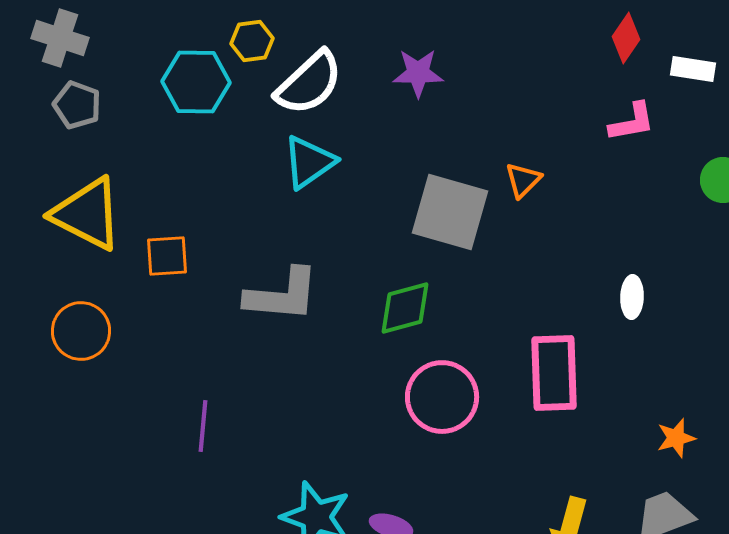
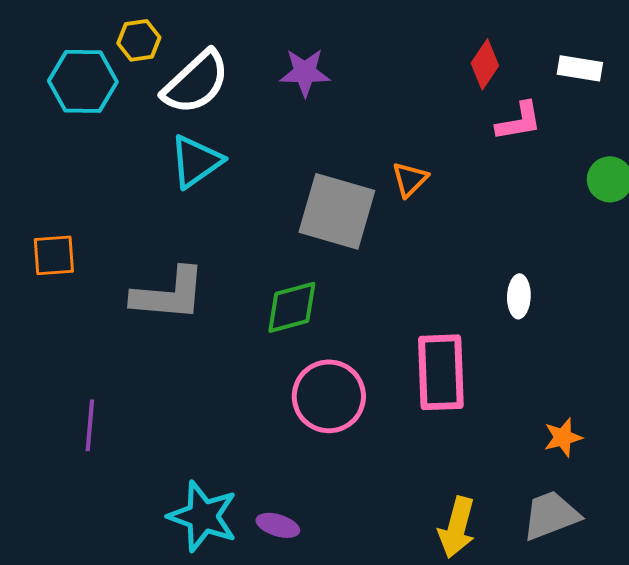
red diamond: (626, 38) -> (485, 64), moved

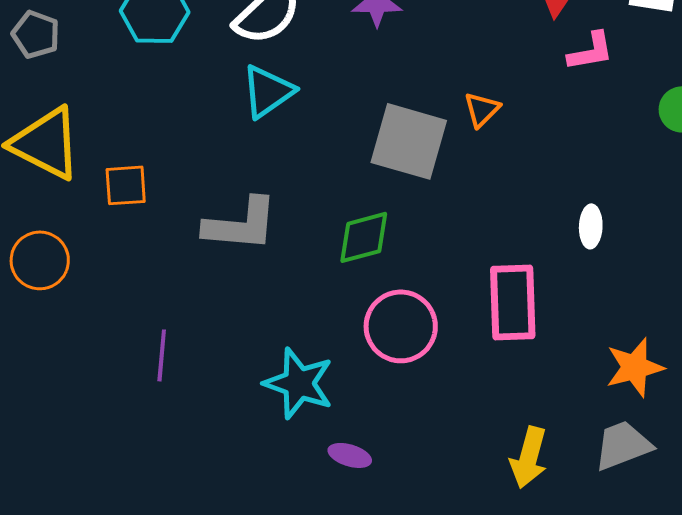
orange star: (563, 437) -> (635, 367), size x1.5
cyan star: (203, 516) -> (299, 383), moved

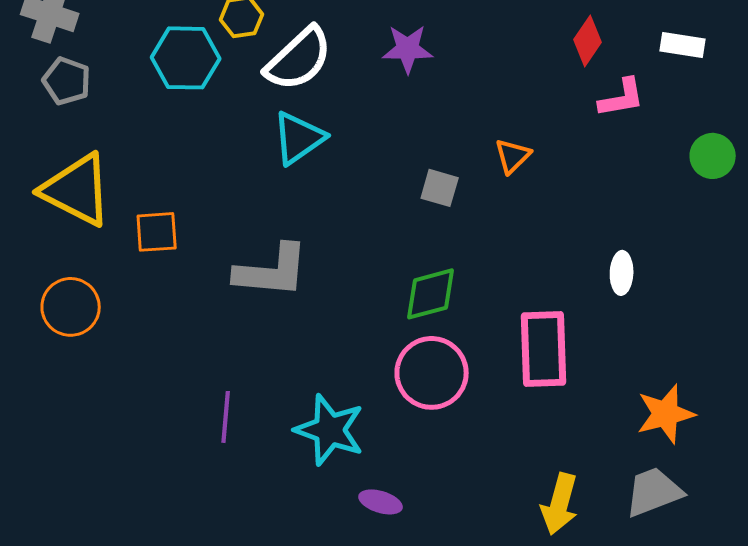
gray square: (409, 141) -> (440, 188), size x0.5
green diamond: (364, 237) -> (431, 294), moved
purple line: (162, 355) -> (226, 417), moved

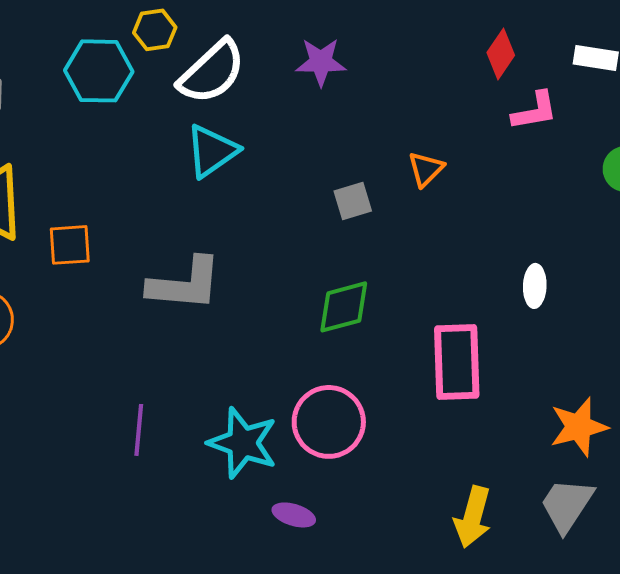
gray square: (440, 188) -> (353, 201), turned -33
pink circle: (432, 373) -> (329, 422), moved
gray trapezoid: (654, 492) -> (567, 505), turned -36

